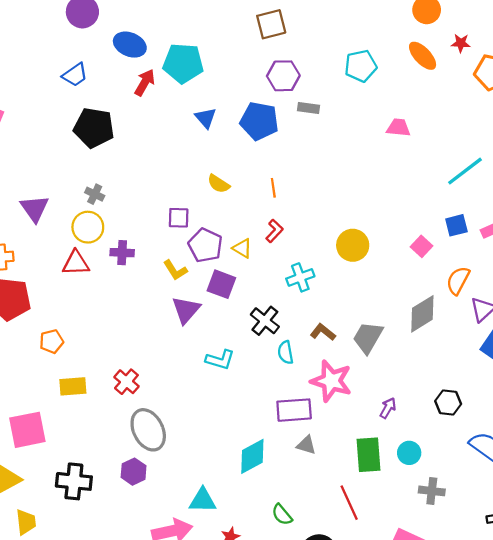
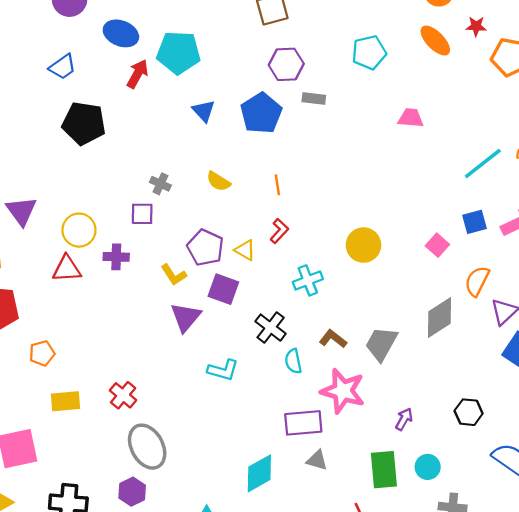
blue pentagon: (259, 121) -> (261, 113), turned 30
gray cross: (95, 194) -> (160, 184), moved
purple square: (179, 218) -> (142, 214), moved

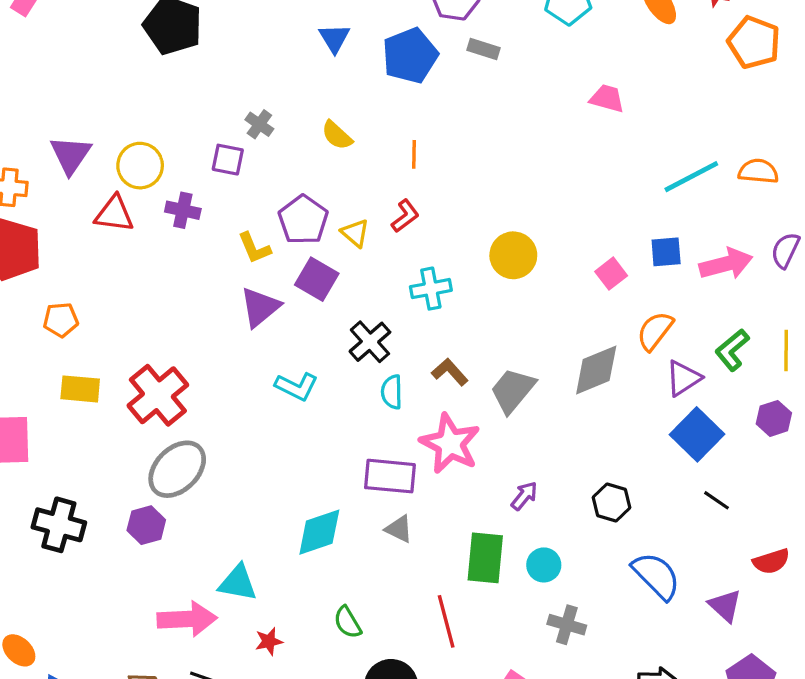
purple triangle: (21, 211) -> (71, 155), moved
red cross: (123, 395) -> (158, 395), size x1.6
gray ellipse: (147, 447) -> (177, 469), turned 63

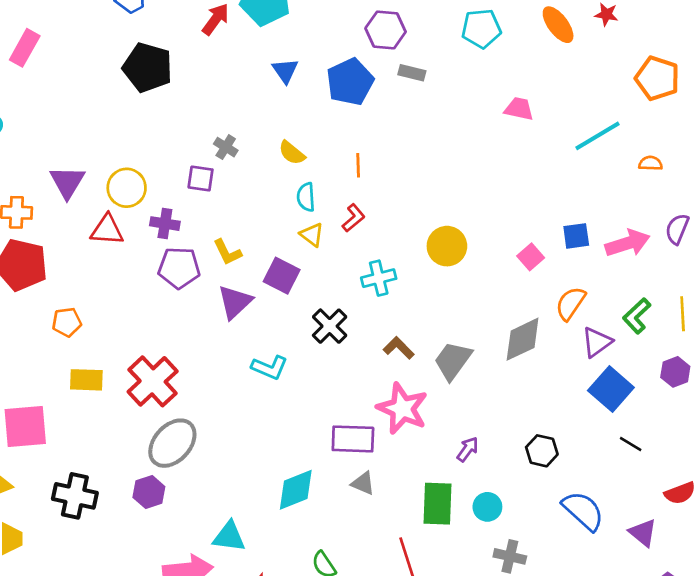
orange pentagon: (754, 42) -> (657, 78), moved
orange semicircle: (758, 171) -> (651, 163), size x0.7
cyan line: (691, 177) -> (598, 136), moved
purple pentagon: (303, 220) -> (179, 268), moved, turned -30
cyan semicircle: (392, 392) -> (306, 197), moved

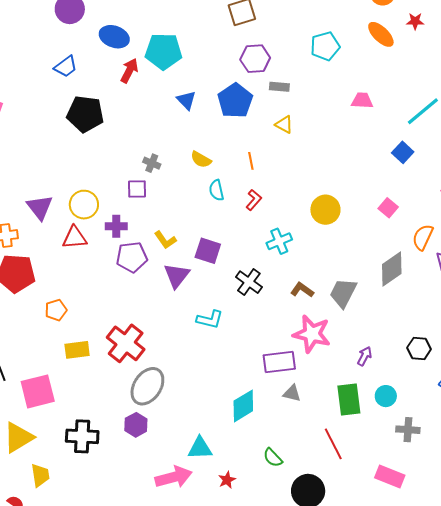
yellow triangle: (312, 235) -> (284, 125), moved
blue square: (576, 236) -> (403, 152), moved, turned -30

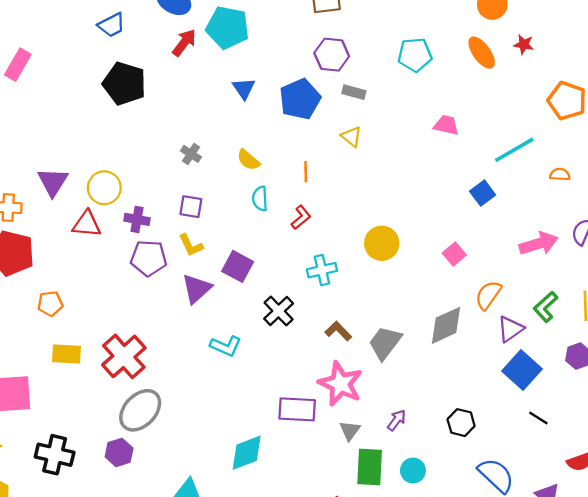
purple square: (137, 189) -> (191, 207), moved
gray triangle: (292, 393) -> (350, 431), moved, turned 42

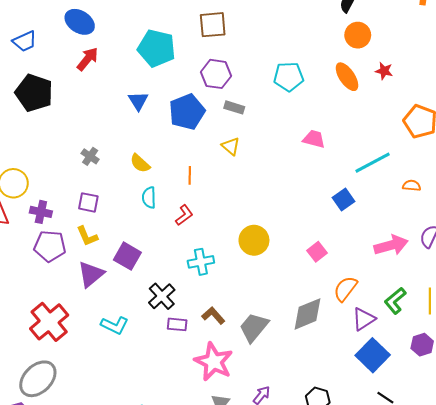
cyan pentagon: (228, 28) -> (157, 48), moved
red cross: (124, 356) -> (49, 322), moved
purple rectangle: (297, 409) -> (177, 324), moved, size x0.6

